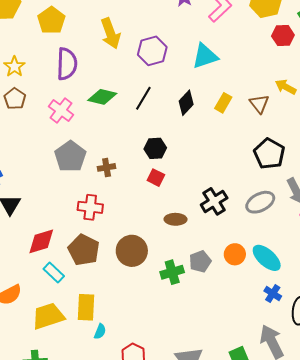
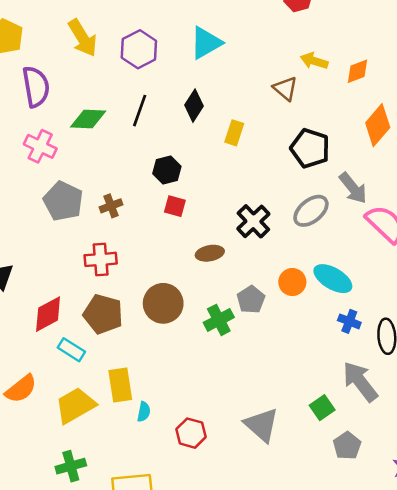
yellow rectangle: (223, 103) -> (234, 133), moved

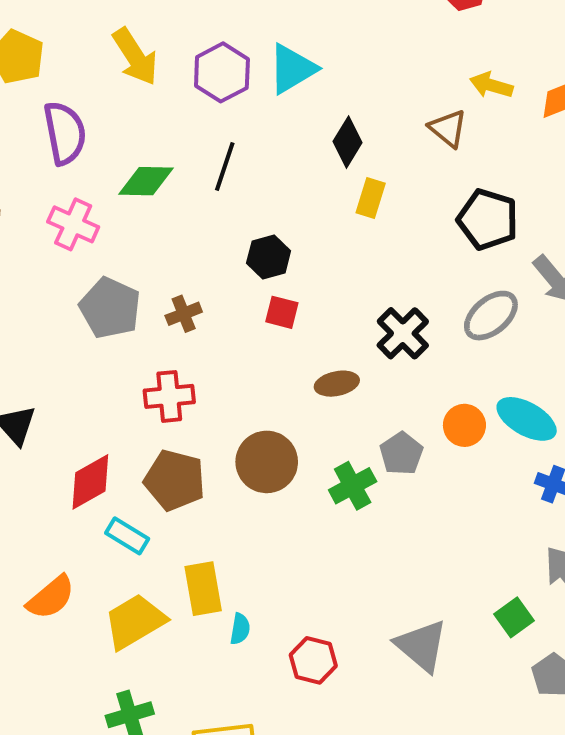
cyan triangle: (206, 43) -> (292, 69), moved
black diamond: (194, 106) -> (347, 142), moved

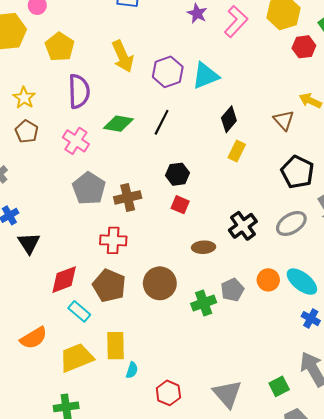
brown cross: (184, 314) -> (128, 197), size x1.4

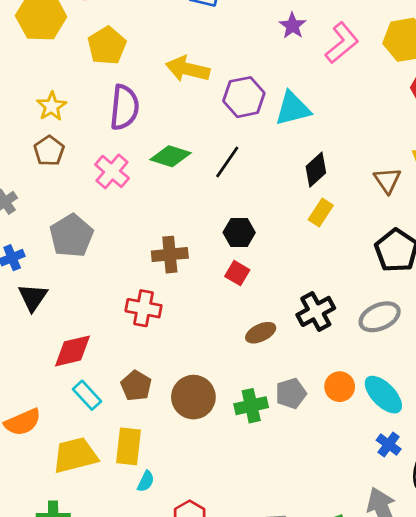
yellow arrow: (123, 56) -> (188, 69), turned 120
gray pentagon: (89, 188) -> (72, 236), moved
brown ellipse: (204, 247) -> (261, 333), turned -30
brown circle: (160, 283) -> (193, 397), moved
brown pentagon: (109, 286) -> (136, 386), moved, size x0.7

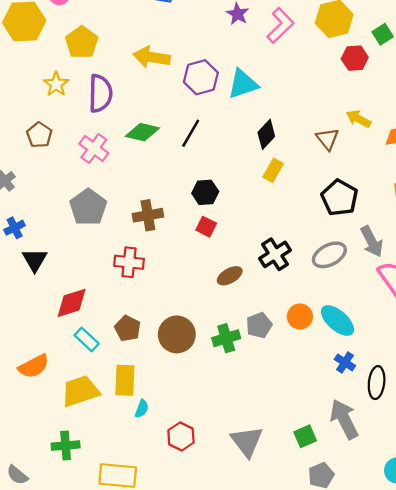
yellow star: (52, 106) -> (56, 84), moved
gray pentagon: (72, 236) -> (88, 207), moved

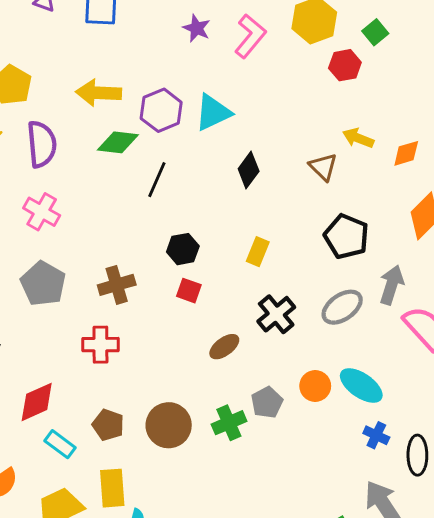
green diamond: (142, 132) -> (118, 142), moved
yellow rectangle: (273, 170) -> (258, 252), moved
gray arrow: (372, 242) -> (392, 285), turned -128

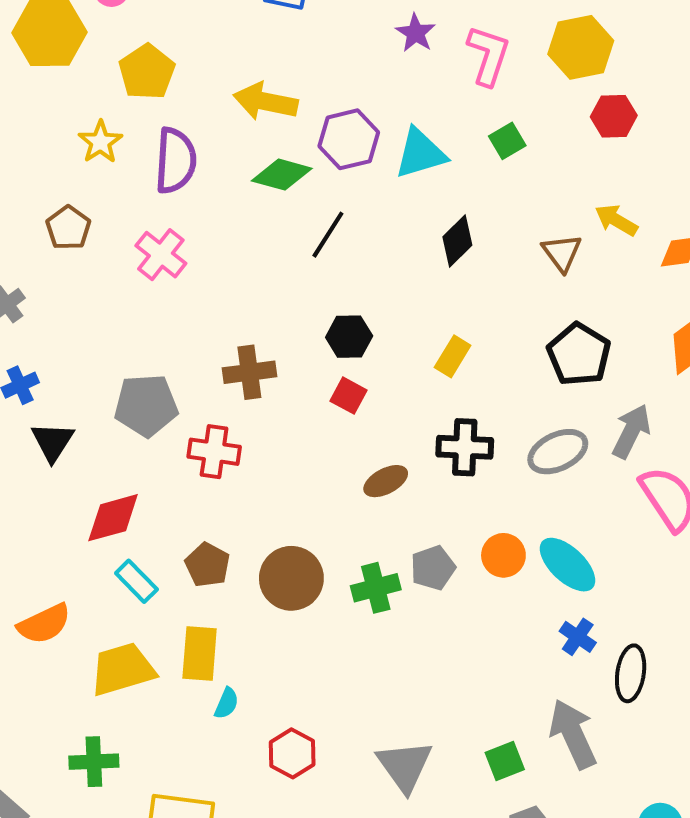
green square: (375, 32) -> (507, 141), moved
pink L-shape: (250, 36) -> (488, 55), turned -30
gray pentagon: (43, 284) -> (146, 405), moved, turned 30
black cross: (276, 314) -> (465, 447), turned 33

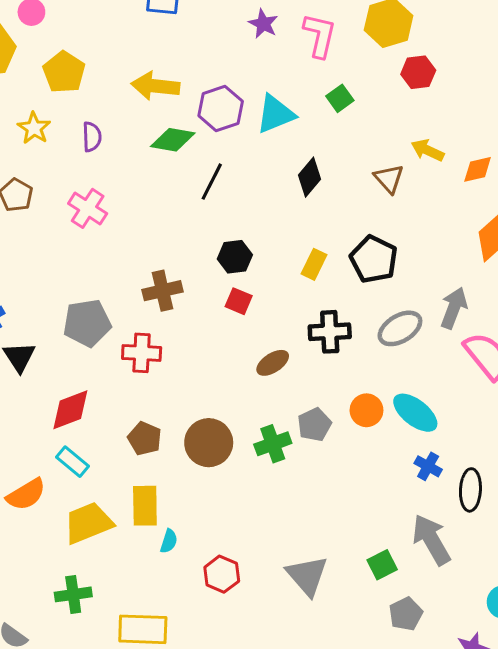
purple semicircle: (176, 161) -> (92, 137), size x0.6
black pentagon: (579, 354) -> (374, 259), moved
cyan rectangle: (136, 581) -> (72, 462), moved

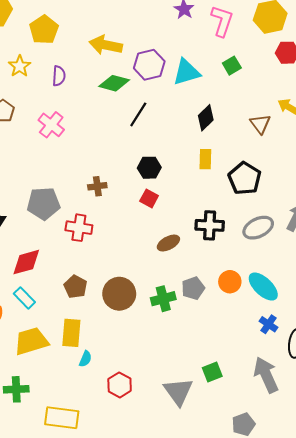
yellow rectangle: (314, 264) -> (205, 159), moved, turned -30
brown cross: (162, 291) -> (97, 186), size x0.7
green square: (382, 565) -> (212, 372), moved

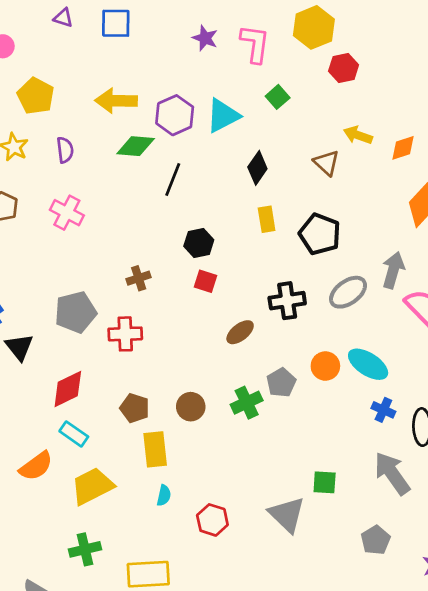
brown circle: (119, 294) -> (191, 407), size x0.7
yellow rectangle: (71, 333) -> (155, 449), moved
green square: (212, 372) -> (325, 482), turned 36

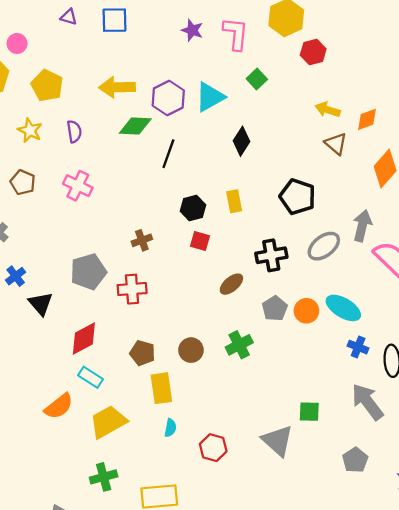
brown triangle: (327, 163) -> (336, 144), moved
yellow rectangle: (267, 219) -> (234, 201), moved
gray pentagon: (281, 383) -> (275, 308), moved

